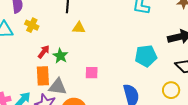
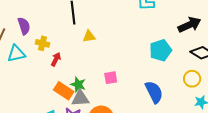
red arrow: (44, 52) -> (56, 59), moved
green star: (60, 56) -> (78, 84), moved
orange rectangle: (43, 76) -> (64, 91), turned -42

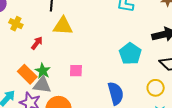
yellow triangle: (89, 36) -> (63, 26), size x1.5
cyan pentagon: (161, 50) -> (130, 54), turned -30
red arrow: (56, 59) -> (37, 43), moved

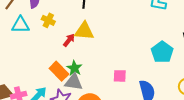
yellow triangle: (63, 26) -> (84, 31), moved
pink square: (76, 71) -> (120, 76), moved

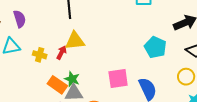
yellow cross: (48, 20) -> (40, 55), moved
pink square: (120, 76) -> (118, 78), size x1.5

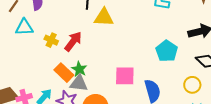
yellow triangle: (75, 41) -> (104, 17), moved
red arrow: (62, 53) -> (73, 41), size x1.5

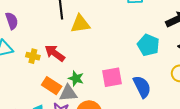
red arrow: (73, 41) -> (55, 53), turned -80
green star: (79, 69) -> (76, 78), moved

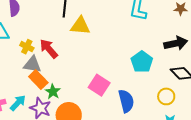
pink square: (112, 77) -> (99, 85), turned 30
green star: (76, 78) -> (53, 92), moved
gray triangle: (68, 93) -> (32, 65), moved

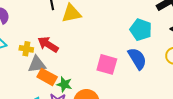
blue semicircle: (126, 101) -> (137, 59), moved

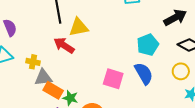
cyan pentagon: (141, 30) -> (148, 45), turned 30
red arrow: (48, 44) -> (64, 45), moved

